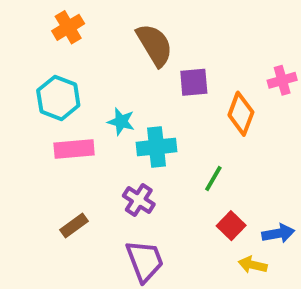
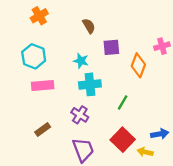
brown semicircle: (155, 45) -> (89, 26), size x0.6
cyan star: (121, 122) -> (81, 61), moved
red square: (231, 226) -> (123, 140), moved, size x1.5

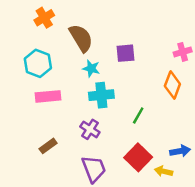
brown semicircle: (89, 26) -> (81, 38), moved, size x1.6
orange diamond: (138, 65) -> (172, 85), moved

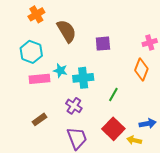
cyan star: (91, 68) -> (60, 71), moved

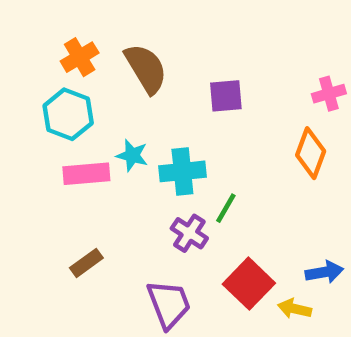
orange cross: (36, 14) -> (80, 57), moved
green line: (113, 94) -> (226, 208), moved
purple cross: (74, 106) -> (189, 233), moved

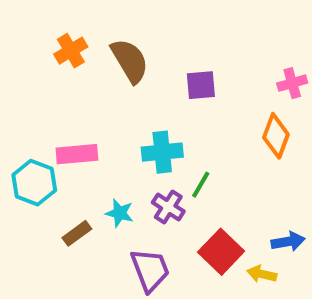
cyan hexagon: (68, 114) -> (34, 183), moved
cyan star: (132, 155) -> (120, 213), moved

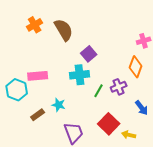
purple square: (201, 85) -> (89, 54), moved, turned -35
purple cross: (168, 207) -> (119, 87), moved, turned 35
blue arrow: (288, 241) -> (142, 108), moved, turned 63

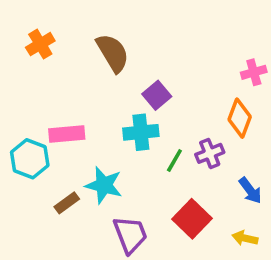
orange cross: (35, 25) -> (40, 44), moved
cyan star: (59, 105) -> (104, 185), size x1.5
yellow arrow: (129, 135) -> (245, 238), moved

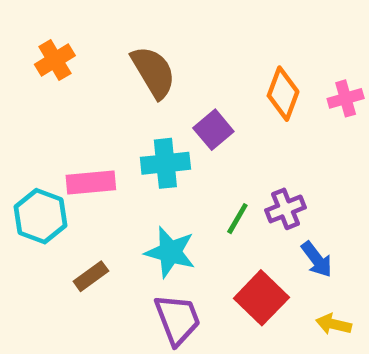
orange diamond: (240, 118) -> (283, 94), moved
cyan cross: (141, 132) -> (165, 163), moved
cyan star: (104, 185) -> (170, 252), moved
blue arrow: (250, 190) -> (317, 259), moved

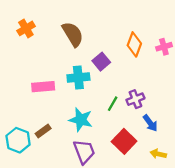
cyan hexagon: (41, 216) -> (18, 140), moved

